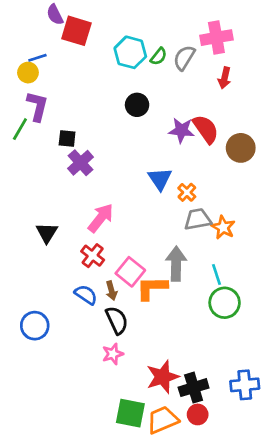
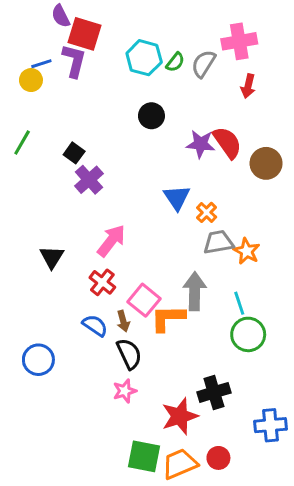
purple L-shape: (37, 106) -> (74, 61), moved
black square: (67, 138) -> (74, 153), turned 30
black cross: (194, 388) -> (214, 392), moved

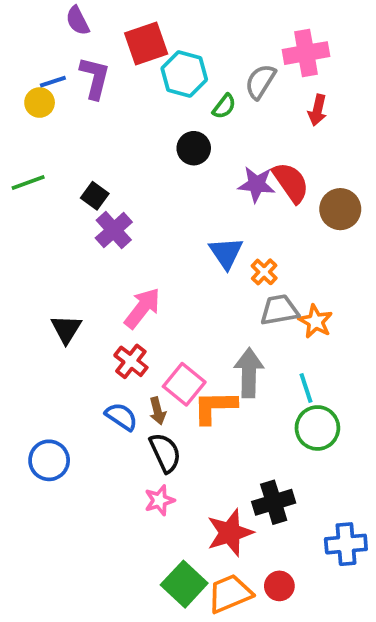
red square: (85, 34) -> (146, 44), moved, turned -36
green semicircle: (175, 62) -> (224, 106), moved
green line: (22, 143) -> (28, 182), turned 40
green square: (144, 456) -> (184, 584), turned 32

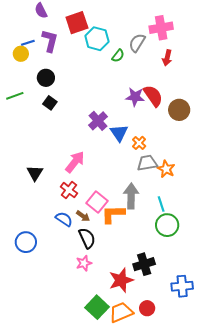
black circle: (194, 148) -> (46, 78), moved
purple cross: (114, 230) -> (98, 121), moved
brown arrow: (158, 411) -> (83, 216), turned -40

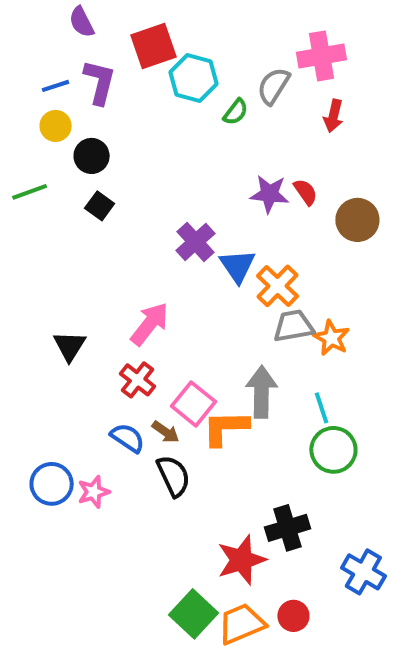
yellow circle: (21, 54) -> (56, 126), moved
red semicircle: (153, 96) -> (305, 192), size x0.6
orange cross: (139, 143) -> (277, 286), size x1.5
pink star: (84, 263) -> (94, 492), moved
blue cross: (182, 286) -> (363, 572), turned 35

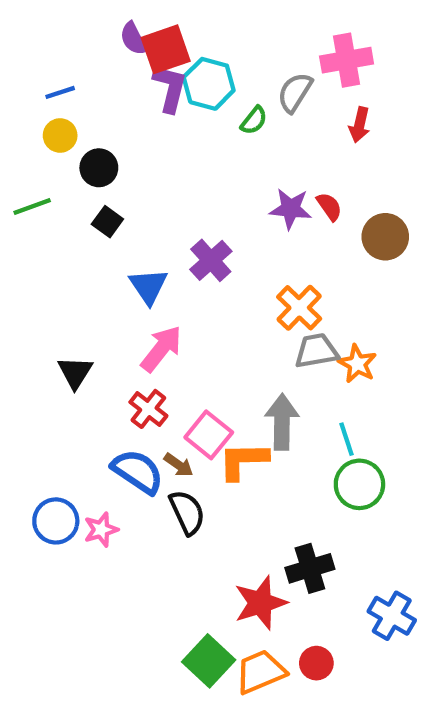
purple semicircle: (82, 22) -> (133, 39), moved
purple L-shape: (100, 82) -> (170, 88), moved
blue triangle: (237, 266) -> (148, 286), moved
blue semicircle: (128, 438) -> (138, 471), size x1.4

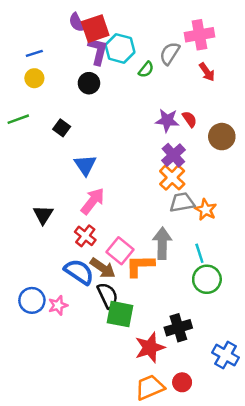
red arrow: (359, 125) -> (207, 72), turned -48
black circle: (99, 168) -> (89, 83), moved
purple cross: (211, 260) -> (173, 155), moved
brown arrow: (179, 465) -> (103, 268), size x1.5
green square: (209, 661) -> (120, 314), moved, turned -32

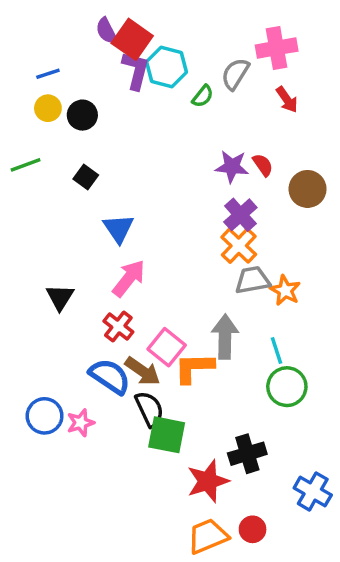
red square: (95, 29) -> (132, 39), turned -36
black circle: (89, 83) -> (82, 115), moved

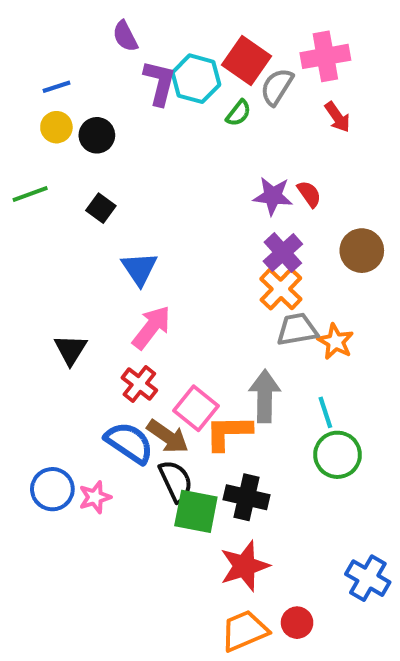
red square: (132, 39) -> (247, 60), moved
brown circle: (308, 189) -> (362, 251), moved
black cross: (247, 454) -> (247, 497), moved, turned 30

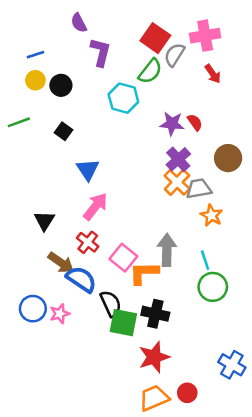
cyan hexagon: (196, 79) -> (123, 98), moved
green semicircle: (238, 113) -> (150, 71), size x1.5
gray trapezoid: (297, 329) -> (199, 189), moved
brown arrow: (168, 437) -> (61, 263), moved

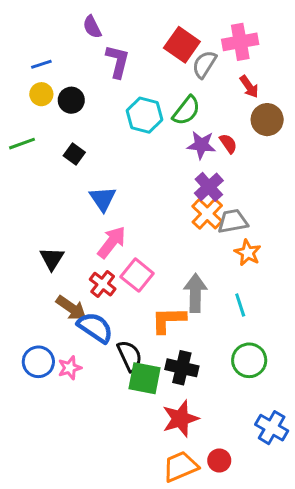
green semicircle: (150, 71) -> (186, 111), moved
brown circle: (228, 158) -> (267, 120), moved
pink square: (123, 258) -> (137, 275), moved
green circle: (213, 287) -> (249, 360), moved

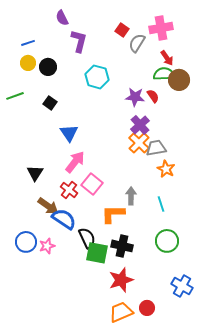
red square: (182, 45) -> (122, 30), size x0.6
green semicircle: (186, 111) -> (164, 74), moved, turned -130
gray arrow: (195, 293) -> (131, 196), size x0.7

